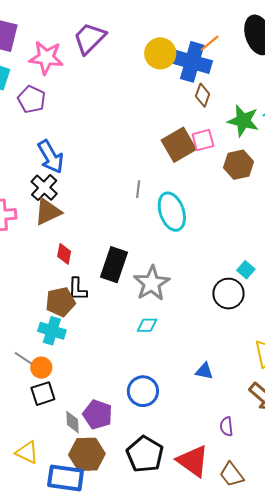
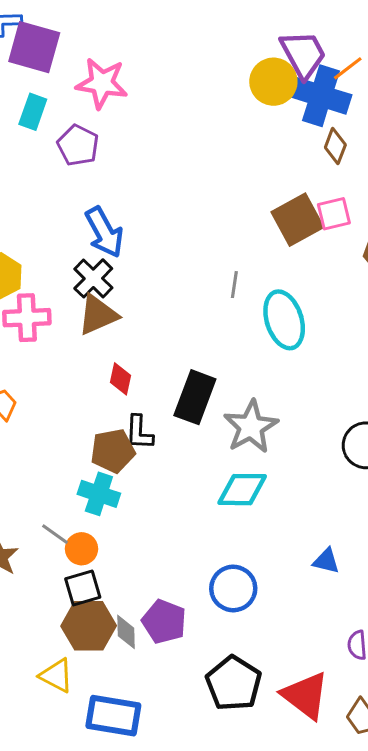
purple trapezoid: (89, 38) -> (303, 54), moved, turned 105
cyan diamond: (147, 325) -> (242, 490), size x1.6
brown hexagon: (87, 454) -> (89, 626), moved

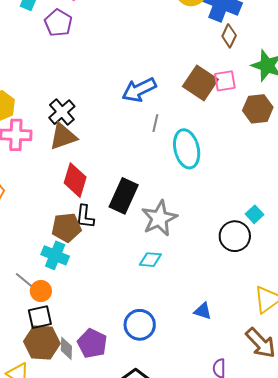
brown square: (298, 220) -> (200, 83), turned -32
blue arrow: (104, 232) -> (139, 90), moved, turned 88
red diamond: (121, 379) -> (75, 180), size x1.6
cyan diamond: (242, 490) -> (150, 260), size x0.7

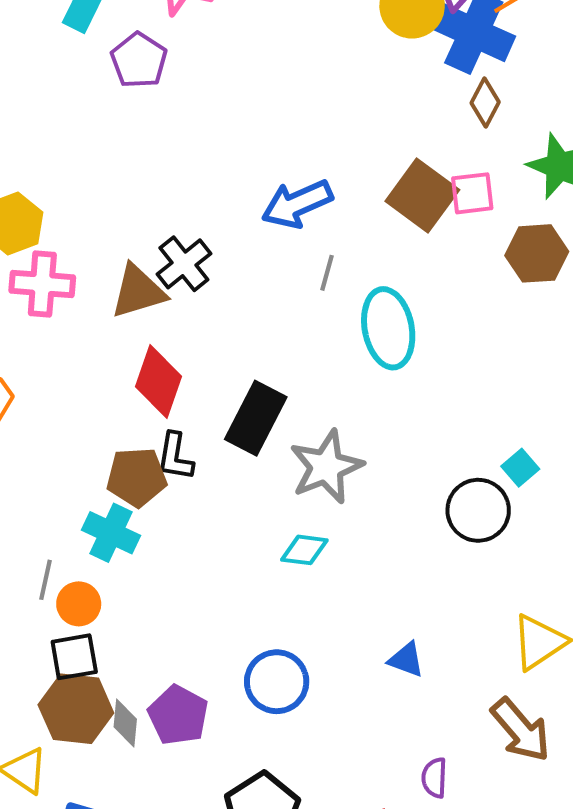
black cross: (62, 112) -> (184, 264), moved
gray line: (24, 280) -> (45, 580), turned 60

